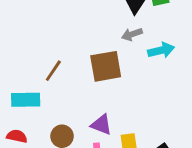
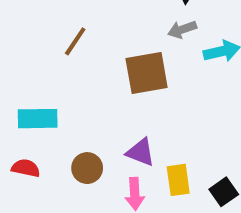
brown line: (53, 71) -> (75, 41), moved

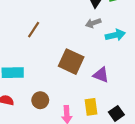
brown square: (147, 73) -> (71, 62), moved, turned 35
purple triangle: (141, 152) -> (101, 75), moved

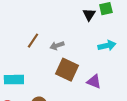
gray arrow: (93, 23) -> (57, 46), moved

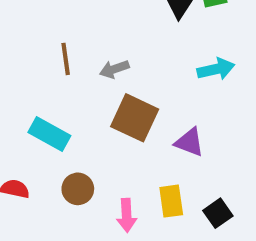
brown line: (33, 41) -> (66, 59), turned -42
cyan rectangle: (14, 80) -> (49, 134), moved, turned 30

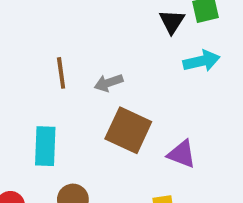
cyan arrow: (216, 69) -> (202, 61), moved
cyan rectangle: (49, 134) -> (45, 146), turned 63

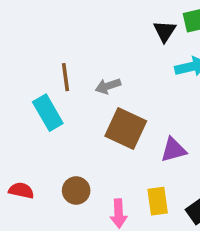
cyan rectangle: (45, 146) -> (48, 113), moved, turned -32
purple triangle: (182, 154) -> (173, 150), turned -36

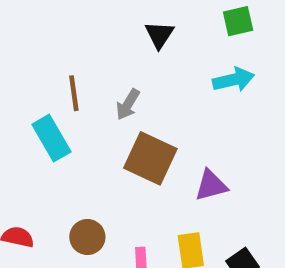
black triangle: (165, 31) -> (159, 35), moved
gray arrow: (108, 86) -> (128, 104), turned -40

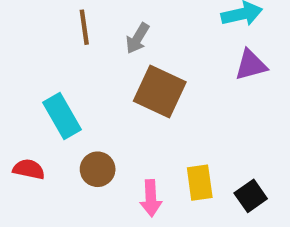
cyan rectangle: (51, 138) -> (62, 116), moved
purple triangle: (211, 185) -> (251, 65), moved

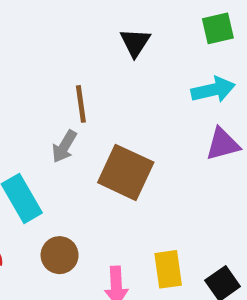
brown line: (84, 27) -> (81, 104), moved
gray arrow: (138, 38) -> (64, 146), moved

